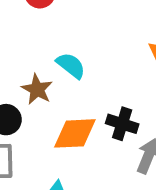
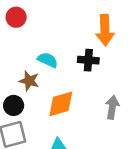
black cross: (122, 124) -> (88, 60), moved

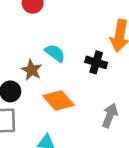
orange diamond: (61, 104) -> (58, 100), turned 52

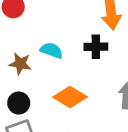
brown star: (32, 70) -> (20, 64), moved

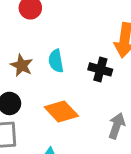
cyan semicircle: (51, 50) -> (56, 61), turned -135

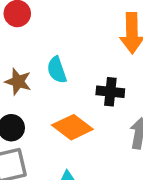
black cross: (100, 69) -> (110, 92), moved

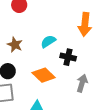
cyan semicircle: (57, 70) -> (48, 41), moved, turned 70

